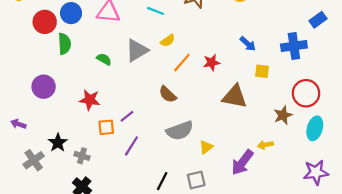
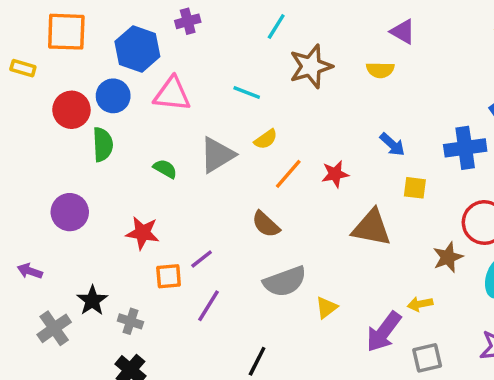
gray square: (196, 180) -> (427, 358), moved

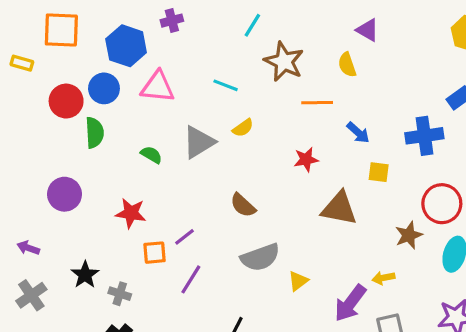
brown star: (311, 66) -> (284, 62), turned -30
yellow semicircle: (380, 70) -> (347, 65), turned 70
orange line: (288, 174) -> (317, 103), moved, turned 48
gray cross: (54, 328) -> (31, 295), moved

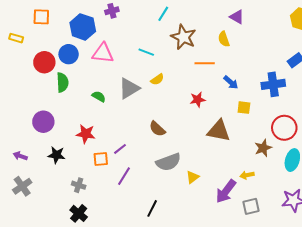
orange square: (61, 30) -> (41, 17), size x0.7
black star: (85, 275) -> (56, 155), moved, turned -30

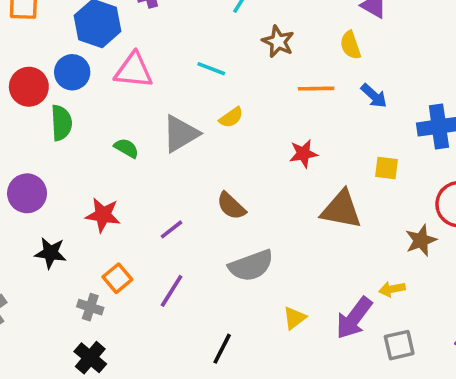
brown star: (183, 37) -> (278, 42), size x0.7
blue arrow: (231, 82) -> (374, 96), moved
purple line: (120, 149) -> (172, 229), moved
orange square: (101, 159) -> (117, 278), moved, turned -35
yellow triangle: (193, 177) -> (294, 318), moved

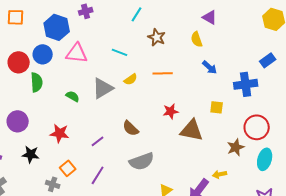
orange line: (316, 89) -> (163, 73), moved
red star: (303, 154) -> (171, 111), moved

